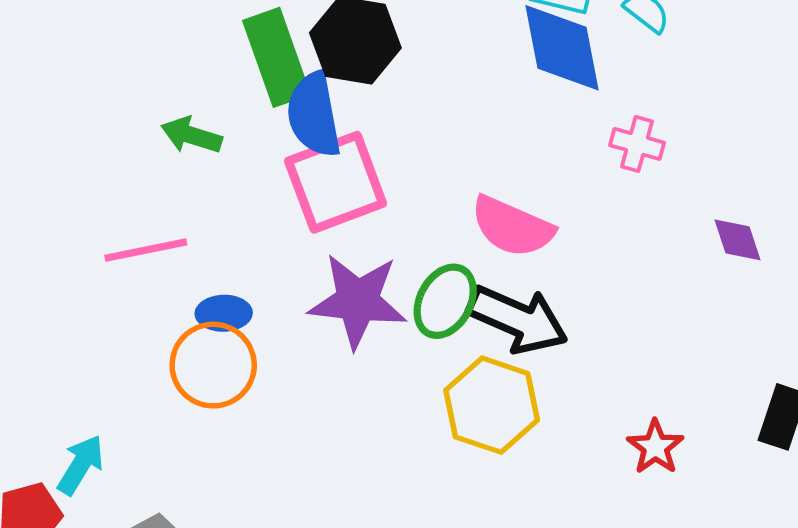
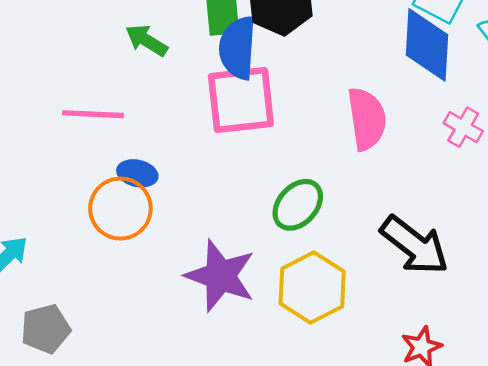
pink semicircle: (512, 227) -> (367, 119), moved, turned -136
purple star: (358, 301) -> (220, 276), moved
black arrow: (518, 319) -> (415, 245), moved

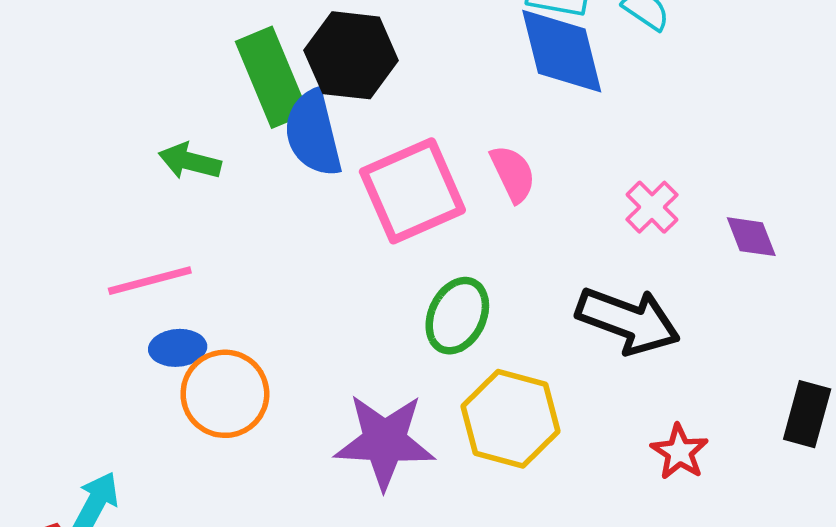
pink square: (241, 100) -> (412, 191), moved
pink semicircle: (367, 119) -> (513, 174), size x0.7
pink cross: (463, 127) -> (652, 207), moved, turned 33
blue ellipse: (137, 173) -> (178, 348), moved

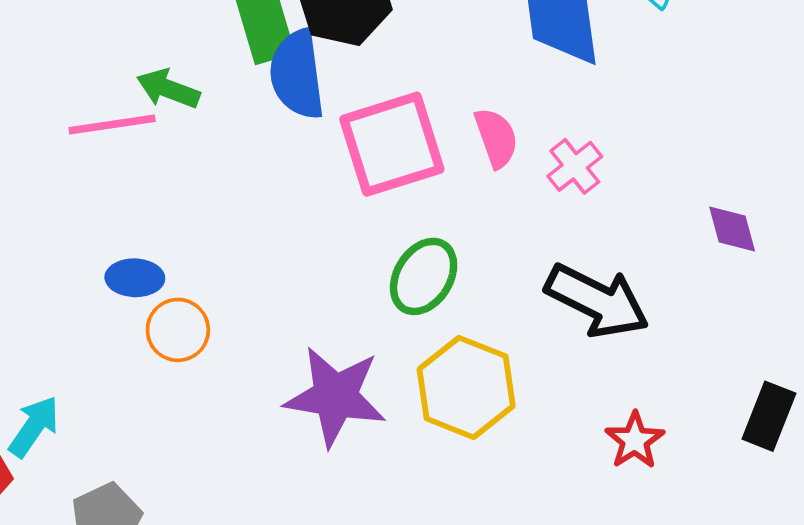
pink cross: (652, 207) -> (575, 166), moved
pink line: (150, 281) -> (112, 124), moved
orange circle: (225, 394) -> (178, 330), size x0.7

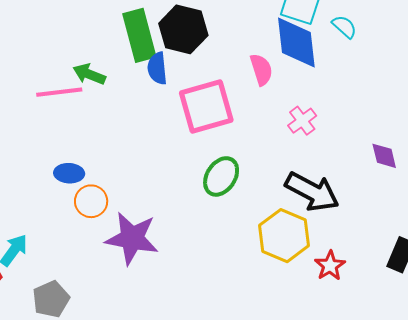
blue semicircle: (297, 74) -> (157, 68), size x0.7
pink semicircle: (496, 138) -> (261, 70), moved
yellow hexagon: (466, 387) -> (284, 236), moved
purple star: (335, 396) -> (132, 238), moved

